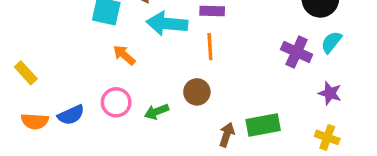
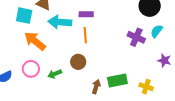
orange arrow: (124, 55) -> (35, 41), size x1.6
purple star: (330, 93) -> (164, 60), moved
yellow cross: (327, 137) -> (146, 87), moved

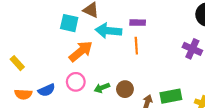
orange arrow: (35, 41) -> (81, 51), turned 100
brown circle: (78, 62) -> (125, 89), moved

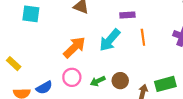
cyan square: (69, 23) -> (31, 14), moved
cyan arrow: (108, 31) -> (110, 40), moved, turned -50
orange line: (136, 46) -> (143, 37), moved

